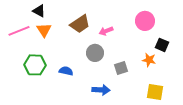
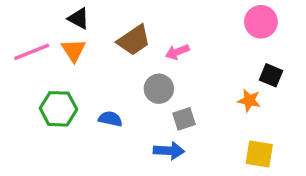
black triangle: (39, 11) -> (79, 18), moved
pink circle: (145, 21) -> (261, 22), moved
gray square: (121, 68) -> (184, 119), moved

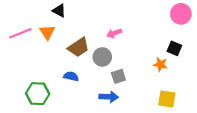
black triangle: (79, 18) -> (59, 11), moved
pink circle: (261, 22) -> (181, 14), moved
brown trapezoid: (134, 40) -> (79, 47), moved
green hexagon: (58, 109) -> (38, 94), moved

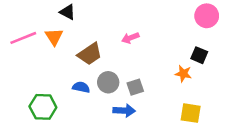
gray circle: (102, 57) -> (108, 82), moved

